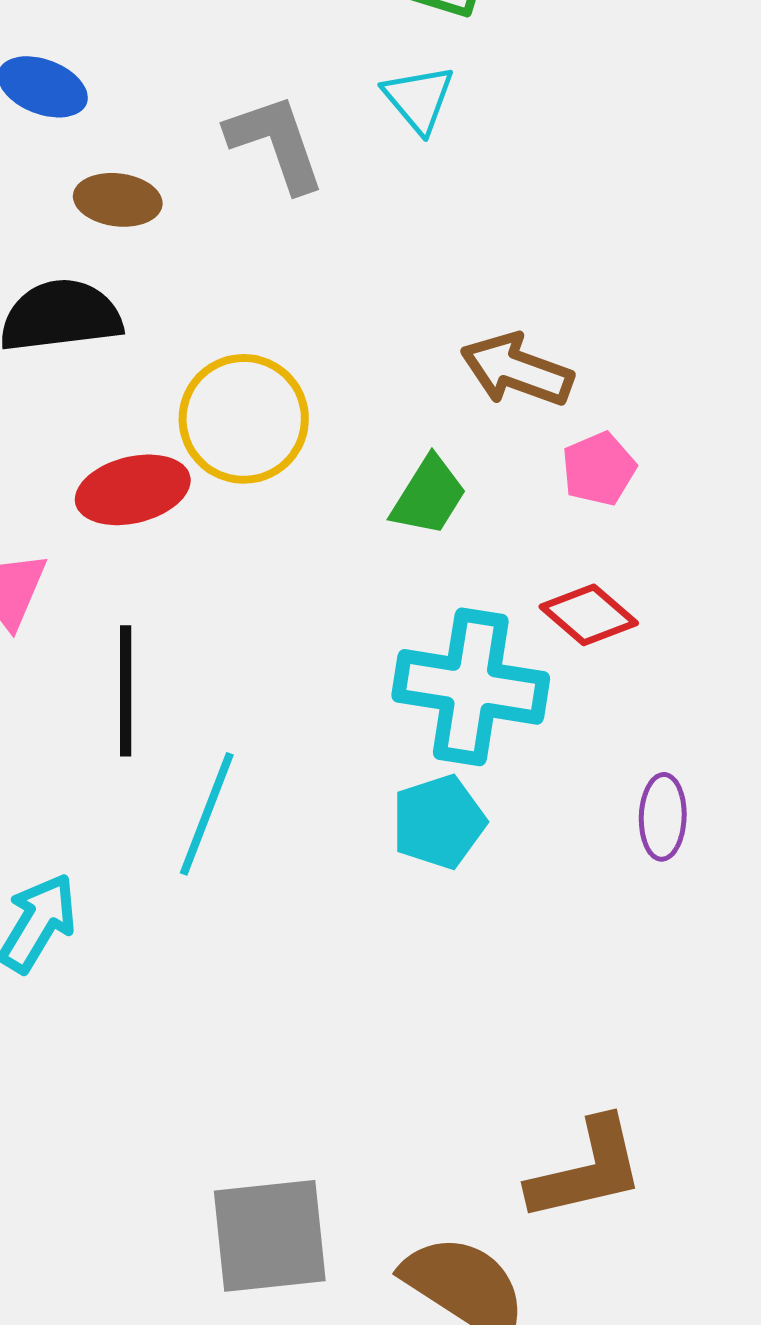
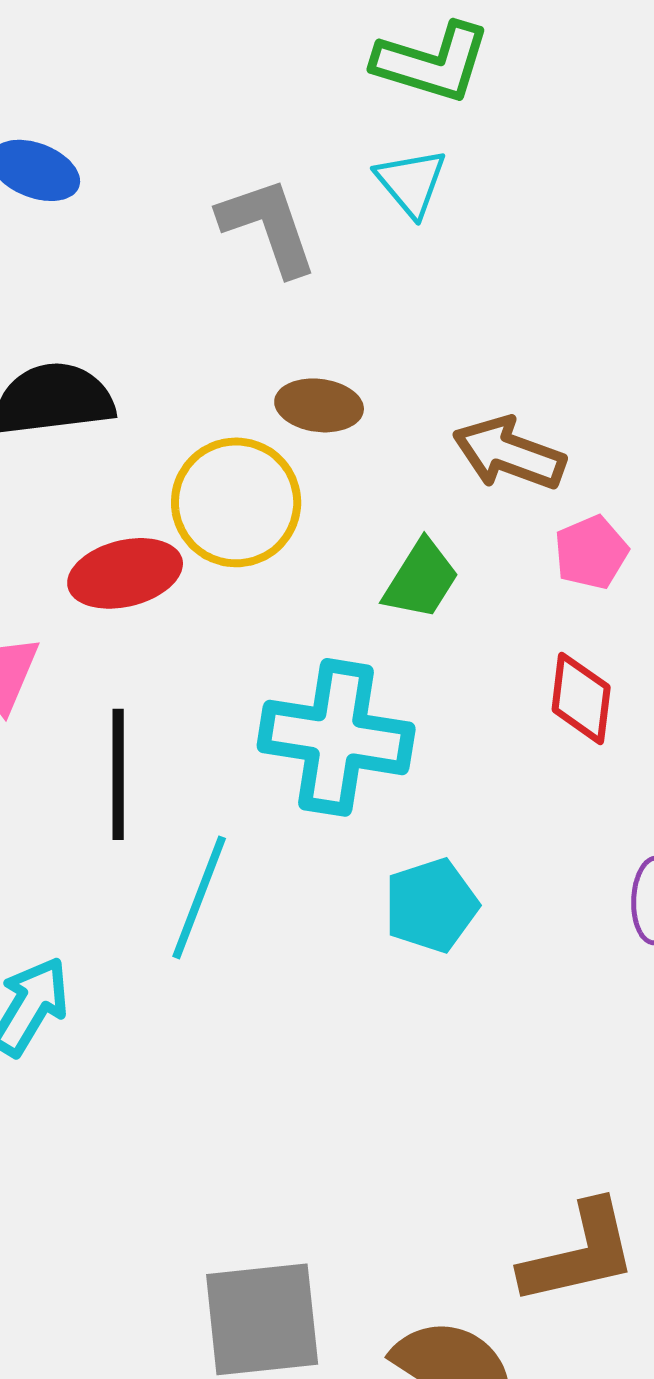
brown ellipse: (118, 200) -> (319, 405), moved
red diamond: (589, 615) -> (581, 698), turned 56
cyan cross: (471, 687) -> (336, 737), moved

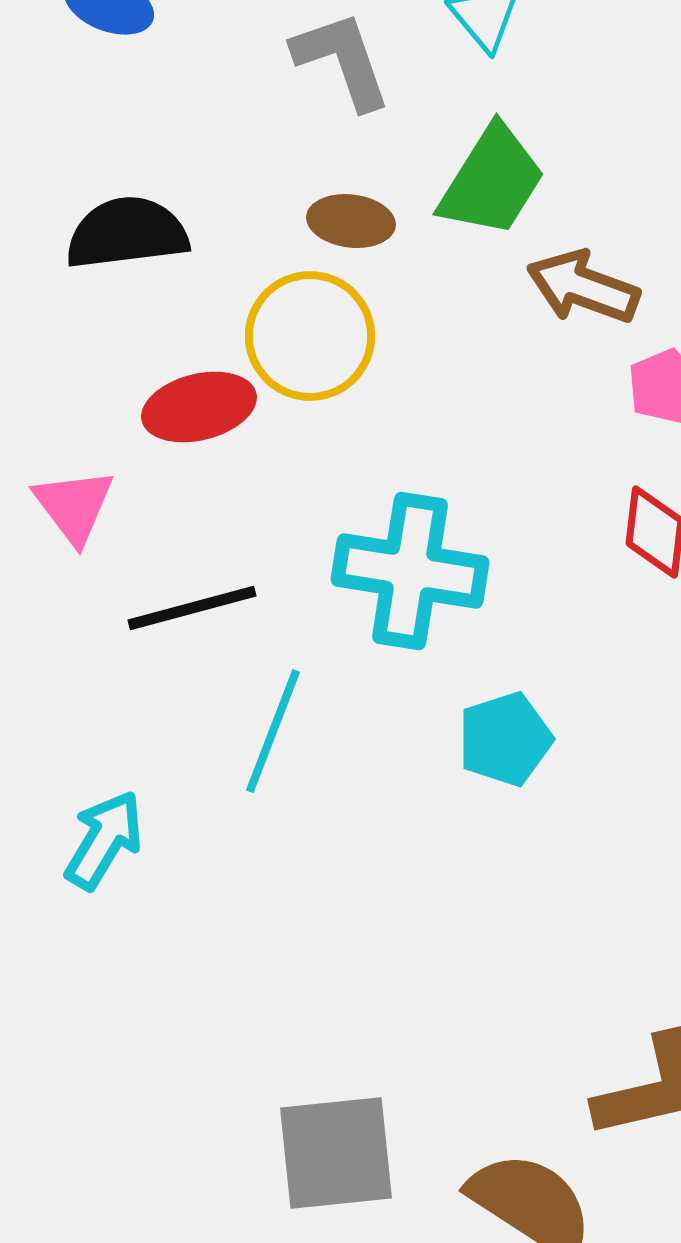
brown ellipse: (319, 405) -> (351, 221), moved
green trapezoid: (421, 579) -> (492, 181), moved, size x1.4
black line: (118, 774) -> (192, 608), turned 75

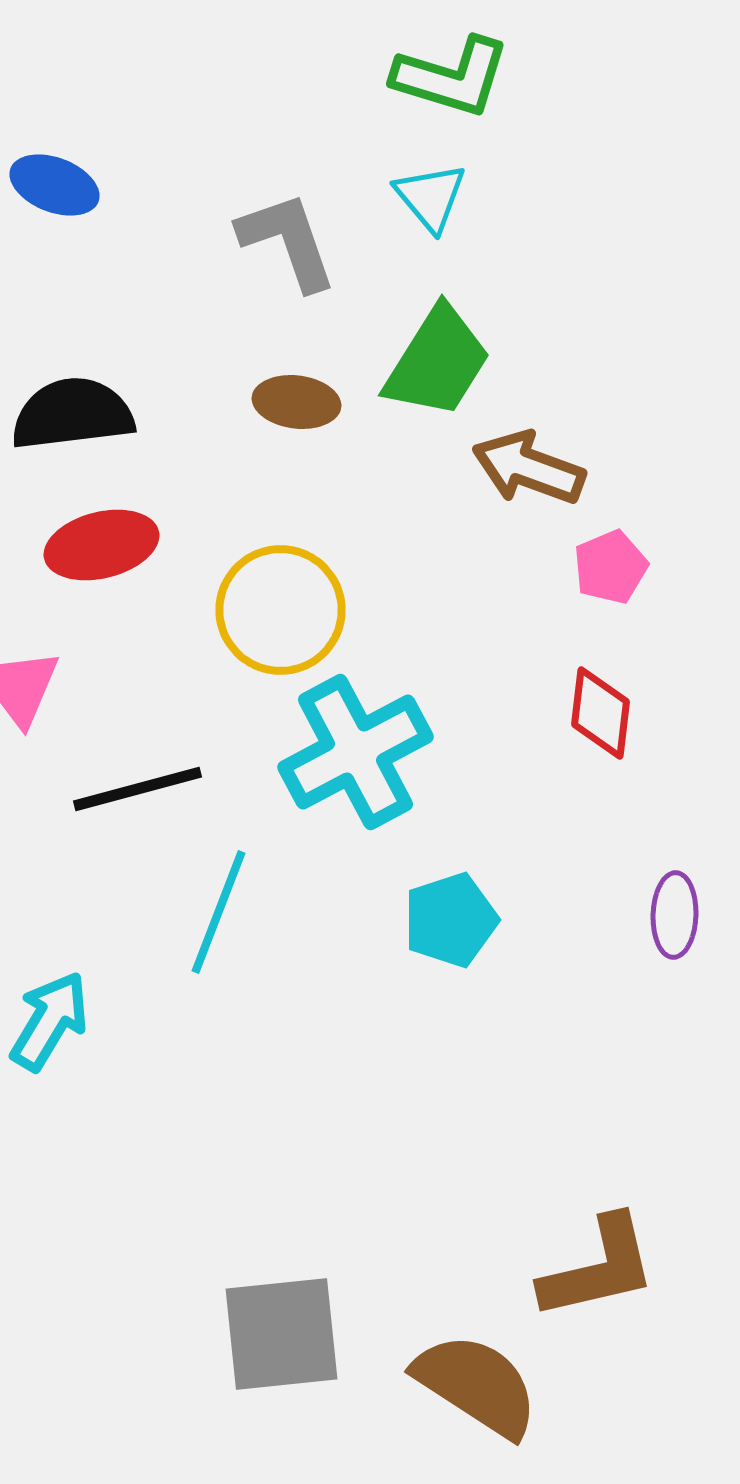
yellow circle: (310, 336) -> (280, 610), moved
red ellipse: (199, 407) -> (102, 545), moved
cyan cross: (410, 571) -> (356, 752), turned -37

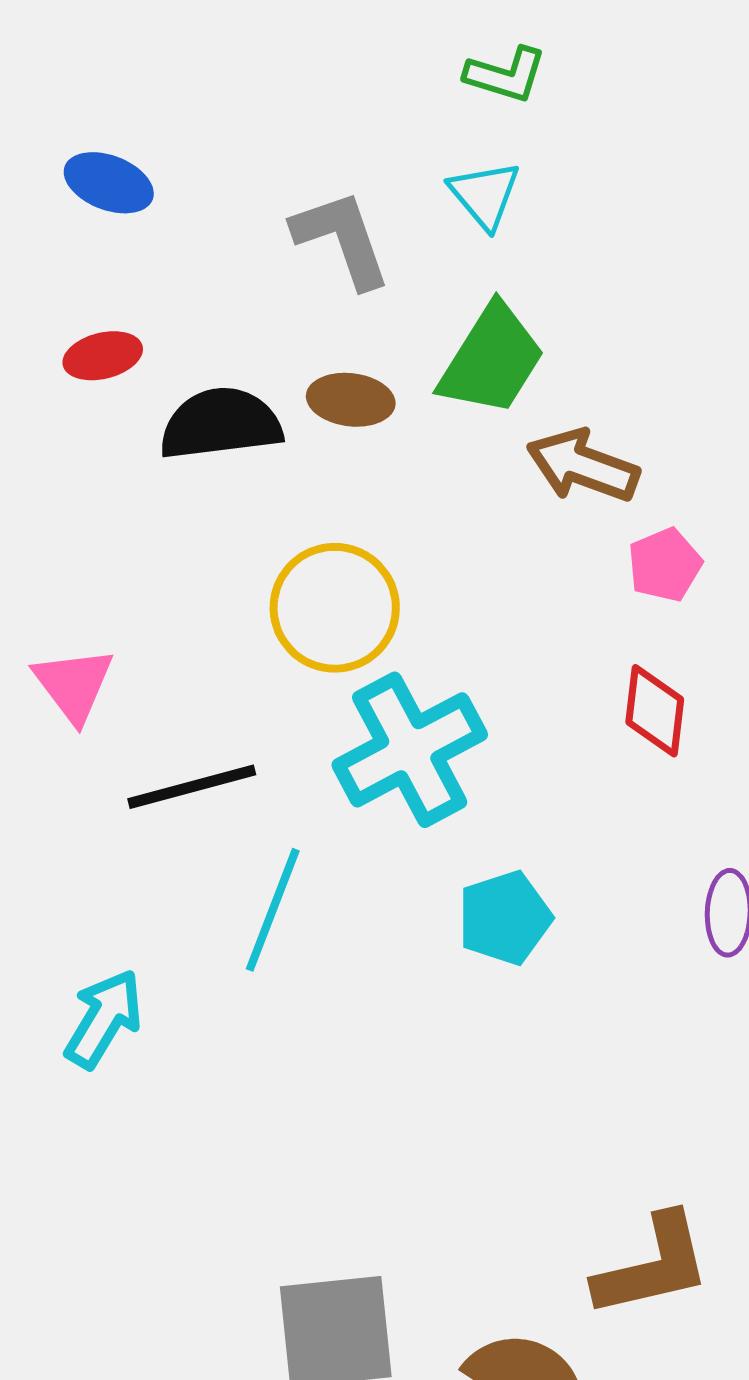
green L-shape: (452, 77) -> (506, 75), size x0.7
black semicircle: (72, 414) -> (221, 424), moved
red ellipse: (102, 545) -> (103, 356), moved, size x0.7

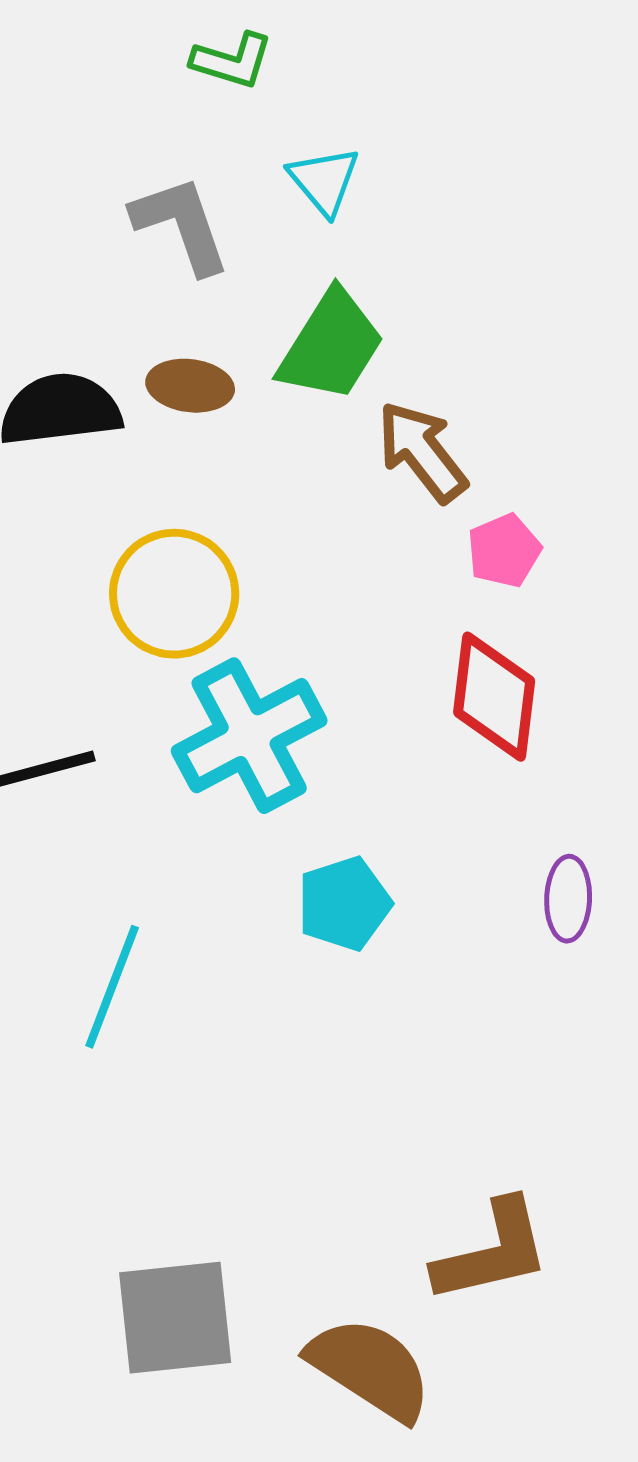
green L-shape: (506, 75) -> (232, 61), moved
brown arrow: (583, 466) -> (422, 452), turned 32
red diamond: (655, 711) -> (494, 697), size x1.4
cyan line: (273, 910) -> (112, 987), moved

